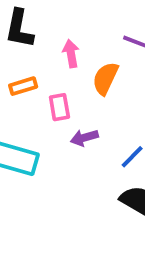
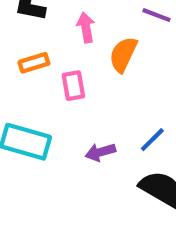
purple arrow: (84, 138) -> (100, 152), moved

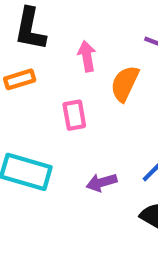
orange rectangle: (34, 63) -> (20, 79), moved

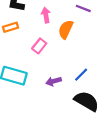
pink rectangle: (74, 115) -> (39, 46), turned 48

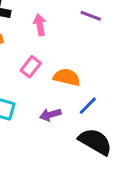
orange semicircle: (66, 29) -> (67, 77), moved, turned 78

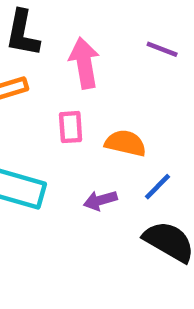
pink arrow: (40, 25) -> (84, 63), size x1.5
pink rectangle: (31, 67) -> (71, 127), turned -42

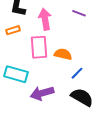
pink rectangle: (71, 127) -> (39, 47), size x1.6
purple arrow: (100, 200) -> (42, 93), moved, size x1.6

